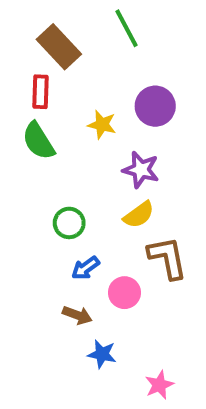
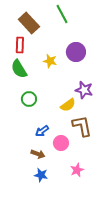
purple star: (141, 170) -> (84, 90), moved
green circle: (69, 223) -> (29, 99), moved
blue star: (102, 354) -> (41, 175), moved
pink star: (159, 385) -> (77, 170), moved

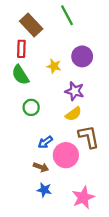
purple star: (84, 90) -> (75, 91), moved
pink circle: (61, 143) -> (66, 155), size x1.5
pink star: (77, 170) -> (83, 197), moved, size x1.5

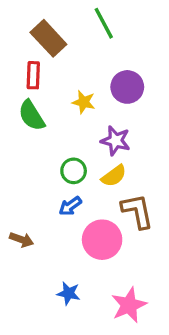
green circle: (31, 107) -> (74, 171), moved
blue arrow: (45, 142) -> (70, 206), moved
brown arrow: (41, 167) -> (22, 240), moved

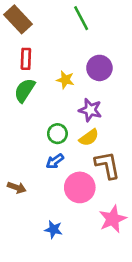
brown rectangle: (48, 38) -> (18, 19), moved
green semicircle: (32, 115) -> (25, 90), turned 65
pink star: (129, 305) -> (113, 219), moved

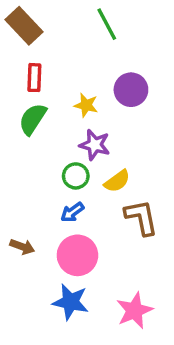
purple star: (90, 110) -> (95, 145), moved
pink circle: (80, 187) -> (77, 255), moved
pink star: (113, 219) -> (134, 311), moved
blue star: (53, 229) -> (71, 302), size x1.5

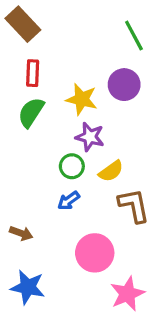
green line: (107, 24) -> (134, 36), moved
yellow star: (86, 105) -> (82, 99), size x1.4
pink circle: (77, 255) -> (95, 253), moved
blue star: (71, 302) -> (28, 287), moved

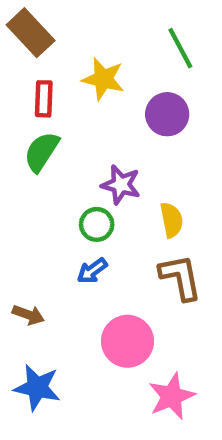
yellow star: (82, 99) -> (103, 79), moved
yellow semicircle: (111, 171) -> (172, 220), moved, turned -65

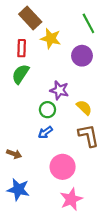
brown rectangle: (31, 33) -> (30, 18), moved
yellow semicircle: (172, 220) -> (84, 108), turned -35
pink star: (172, 396) -> (71, 199), moved

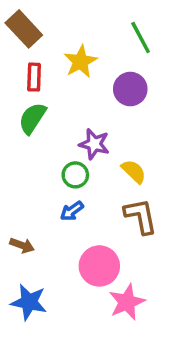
brown rectangle: (30, 18) -> (24, 29), moved
yellow star: (51, 38) -> (80, 62), turned 30
pink star: (71, 199) -> (127, 302), moved

